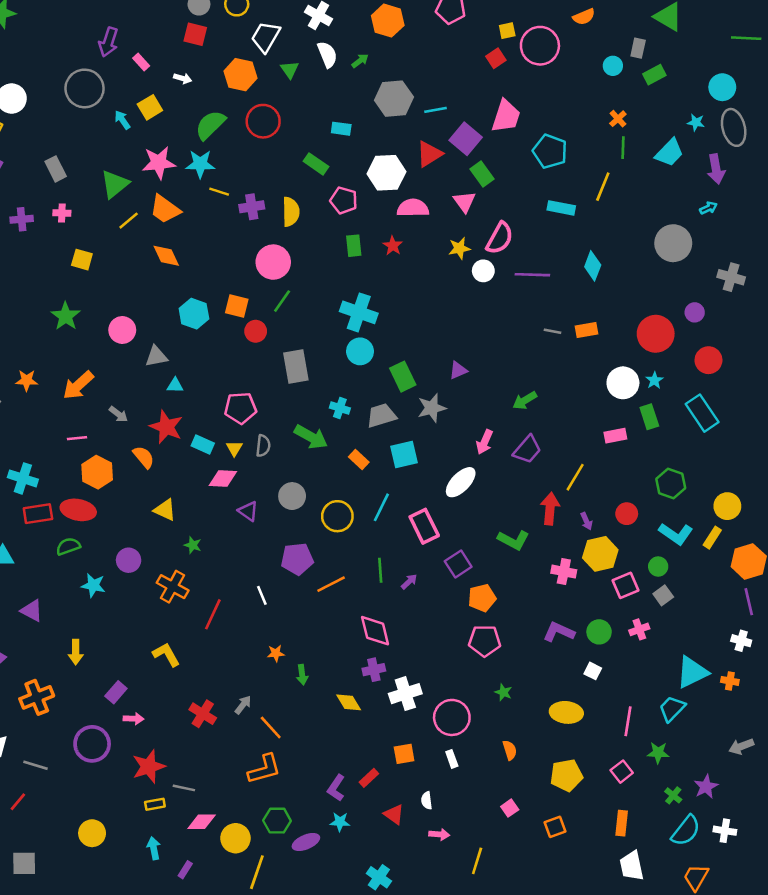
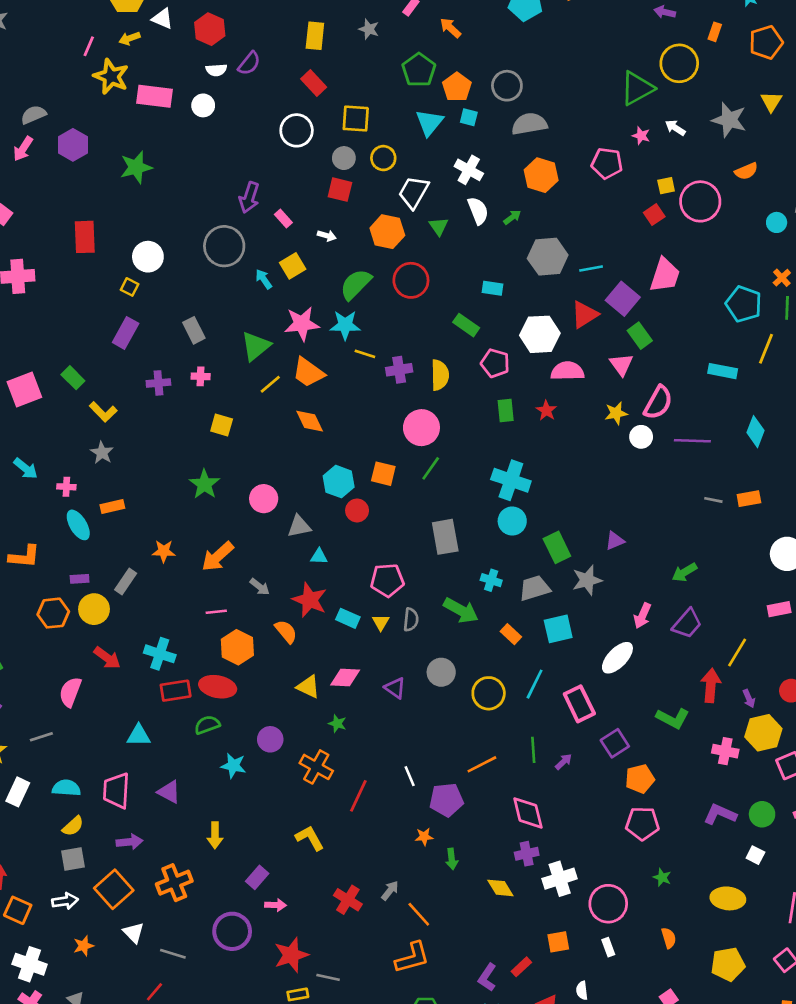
cyan pentagon: (550, 151) -> (744, 304), moved
red circle: (256, 331) -> (357, 510), moved
pink diamond: (223, 478) -> (345, 678), moved
purple pentagon: (297, 559) -> (446, 800), moved

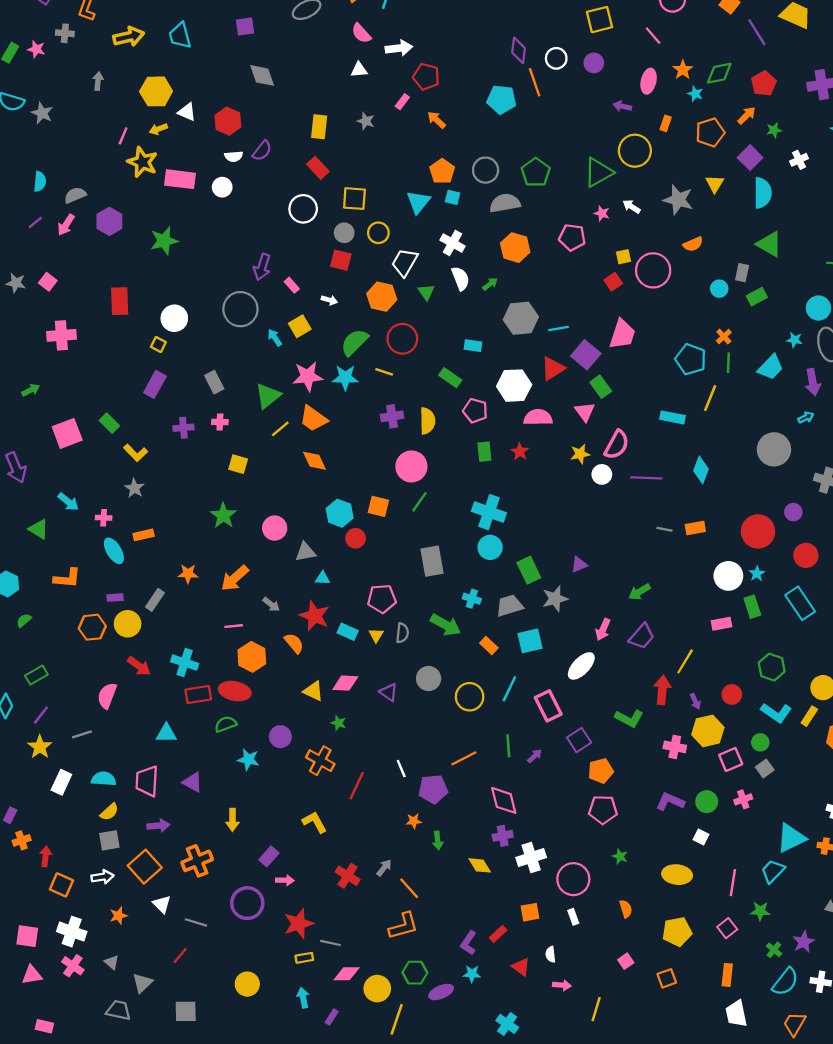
green pentagon: (419, 70) -> (536, 172), moved
yellow line: (365, 354) -> (384, 372), moved

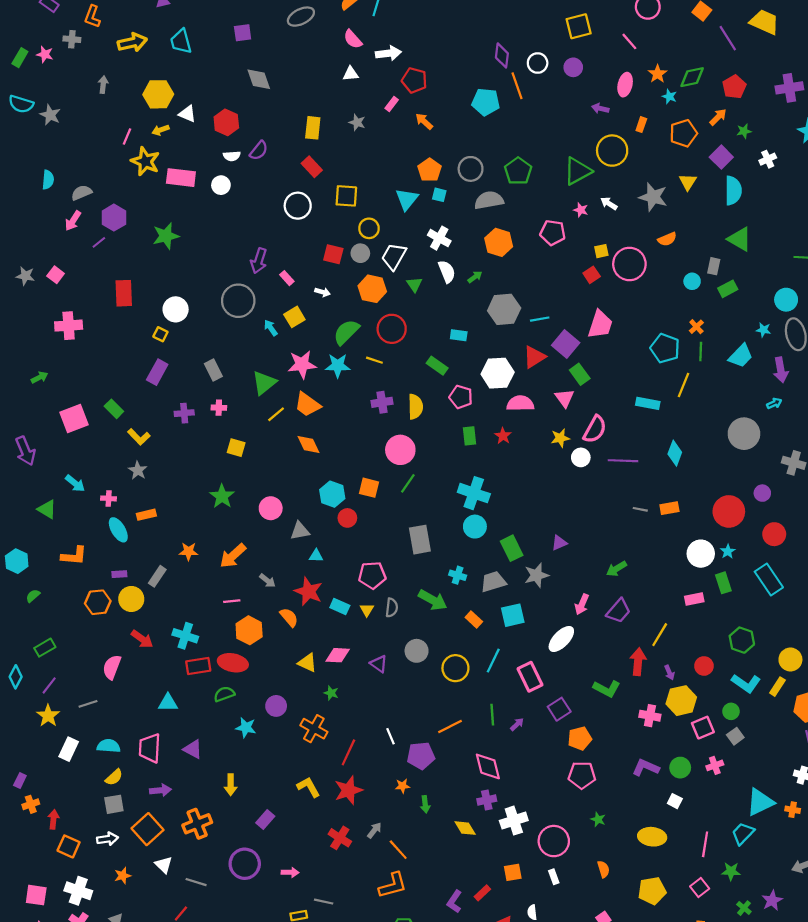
purple line: (35, 223) -> (99, 242), moved
gray circle: (344, 233) -> (360, 253), moved
pink arrow: (285, 880) -> (290, 872), moved
red star: (299, 924) -> (348, 790), moved

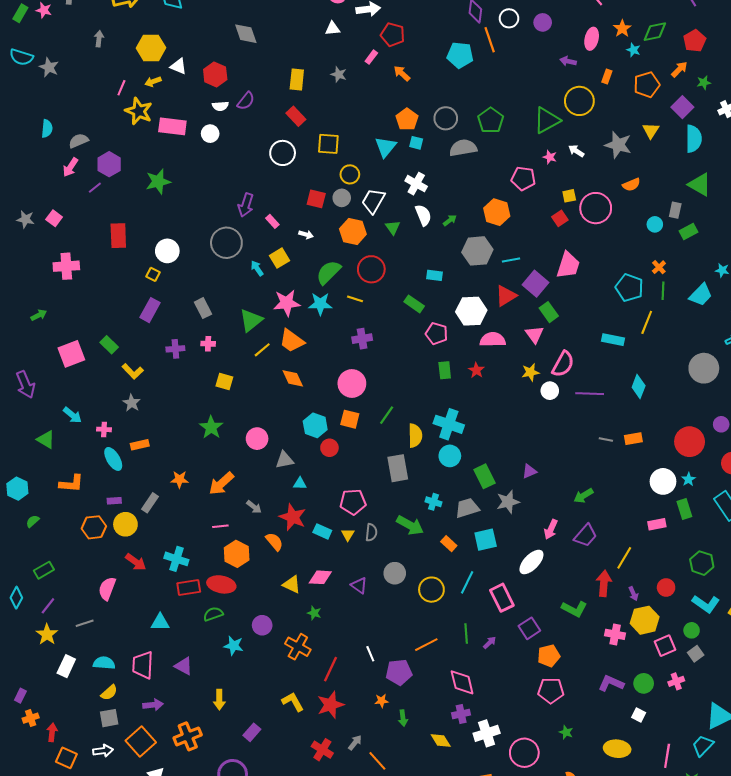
orange hexagon: (499, 242) -> (497, 212), moved
yellow semicircle: (415, 407) -> (415, 436), moved
pink circle: (400, 450) -> (352, 384), moved

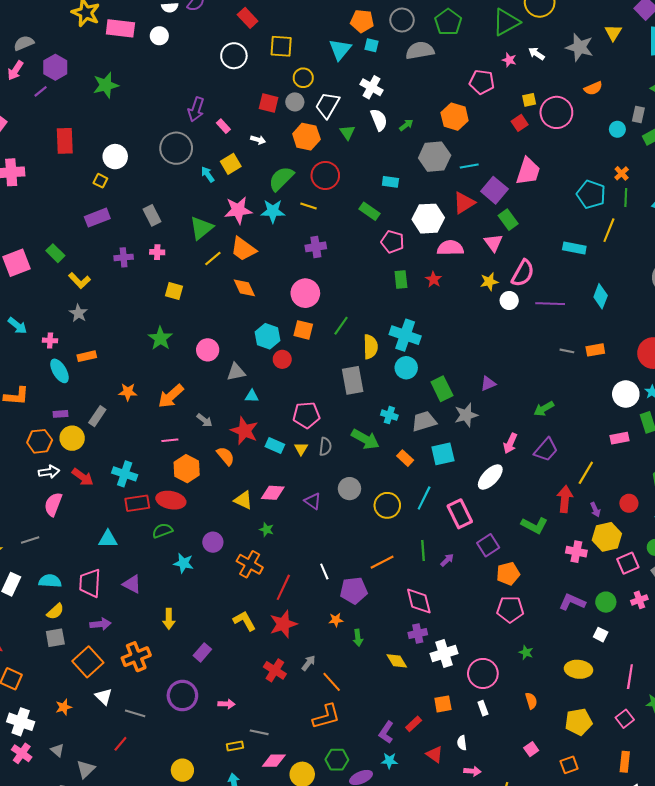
orange pentagon: (407, 119) -> (362, 21), turned -30
purple rectangle: (150, 310) -> (97, 218), turned 40
white arrow: (103, 751) -> (49, 472), moved

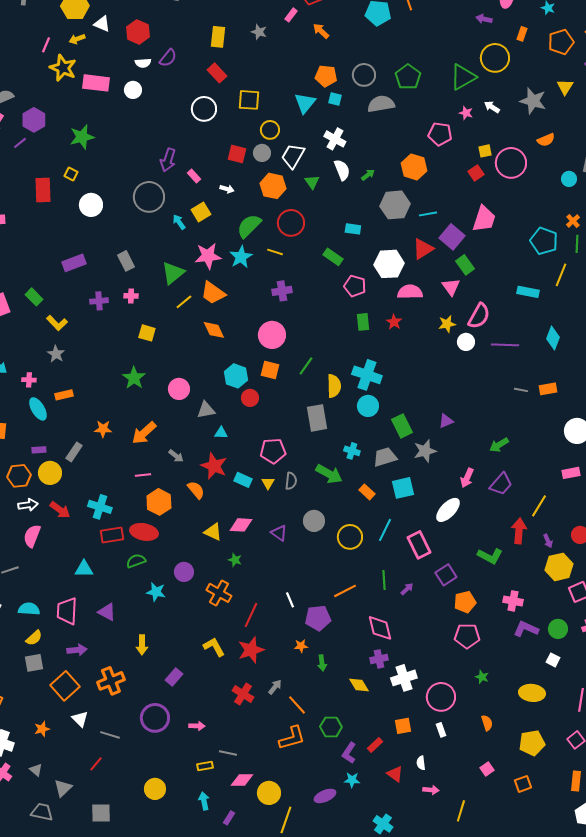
yellow square: (100, 181) -> (71, 174), moved
cyan star: (273, 211) -> (241, 257), turned -30
pink cross: (576, 552) -> (513, 601), moved
green hexagon: (337, 760) -> (331, 727), moved

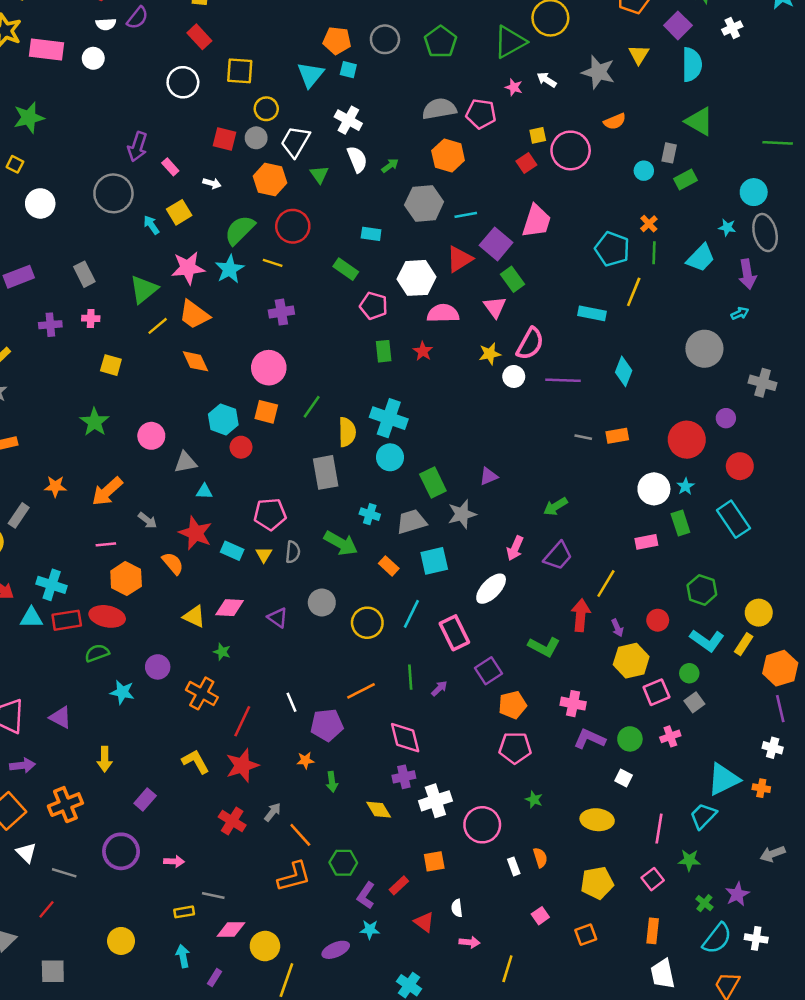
gray semicircle: (381, 104) -> (439, 109), moved
cyan triangle: (84, 569) -> (31, 618), moved
white rectangle: (441, 730) -> (514, 866), moved

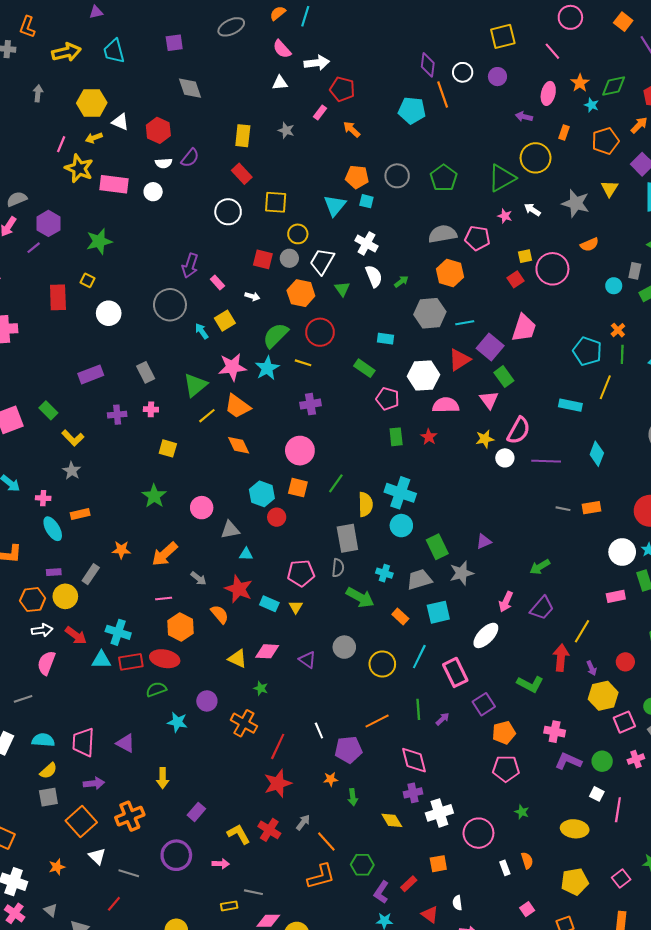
gray semicircle: (293, 552) -> (338, 568), moved
yellow L-shape: (196, 762) -> (239, 834), moved
pink line: (659, 829) -> (618, 810), moved

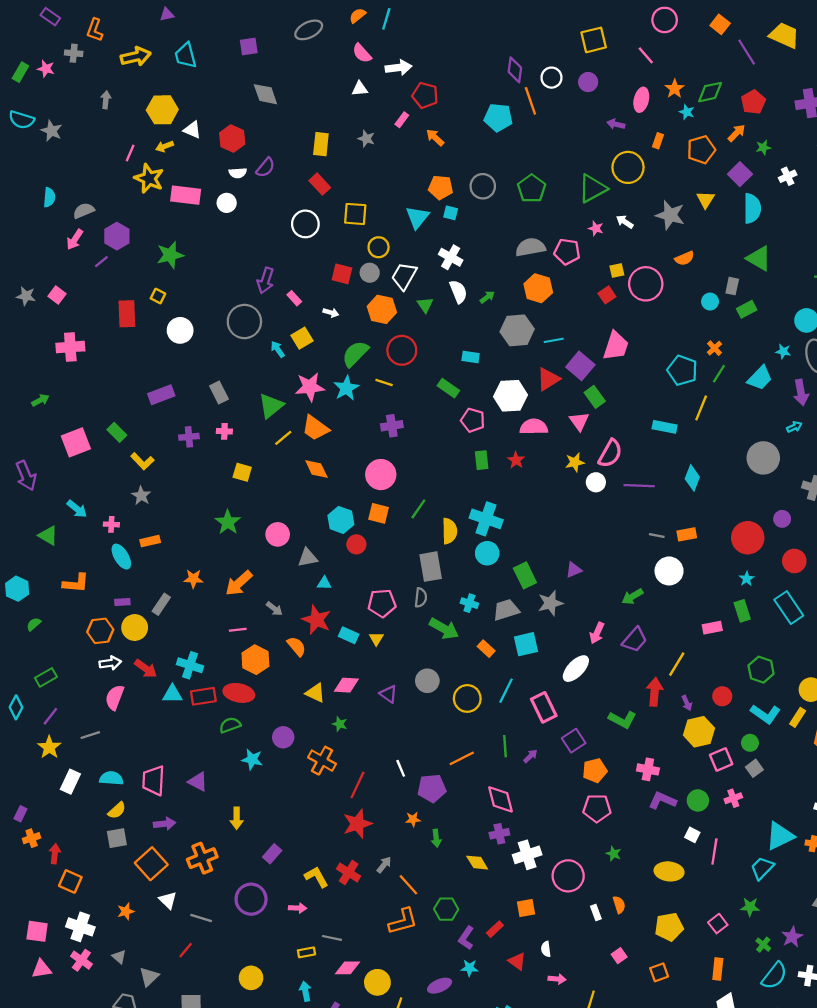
green line: (622, 354) -> (719, 374), turned 30
white circle: (622, 552) -> (669, 571), moved

